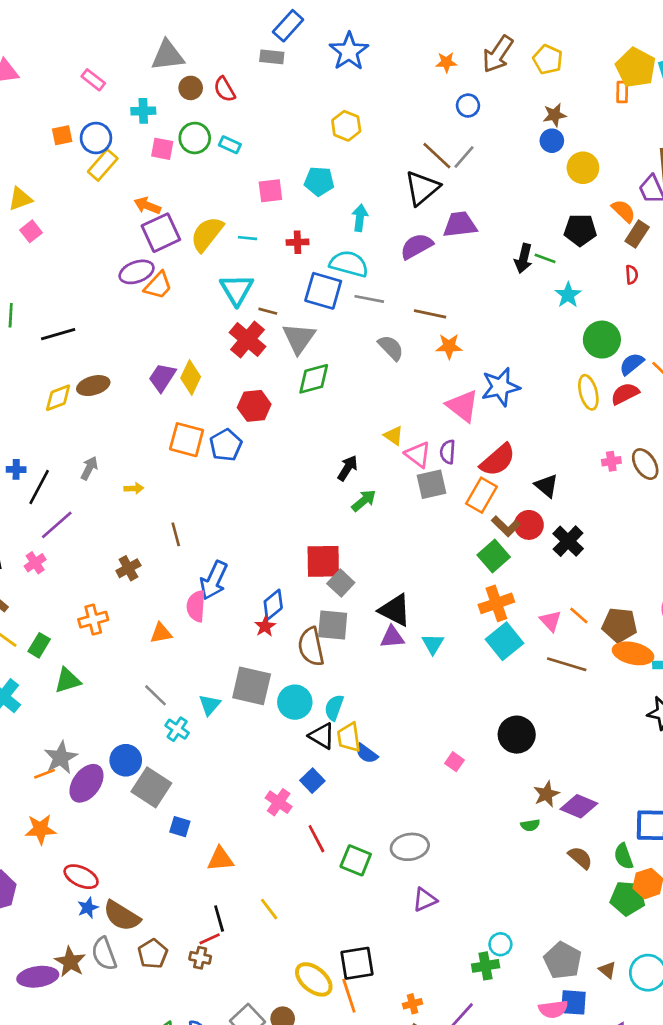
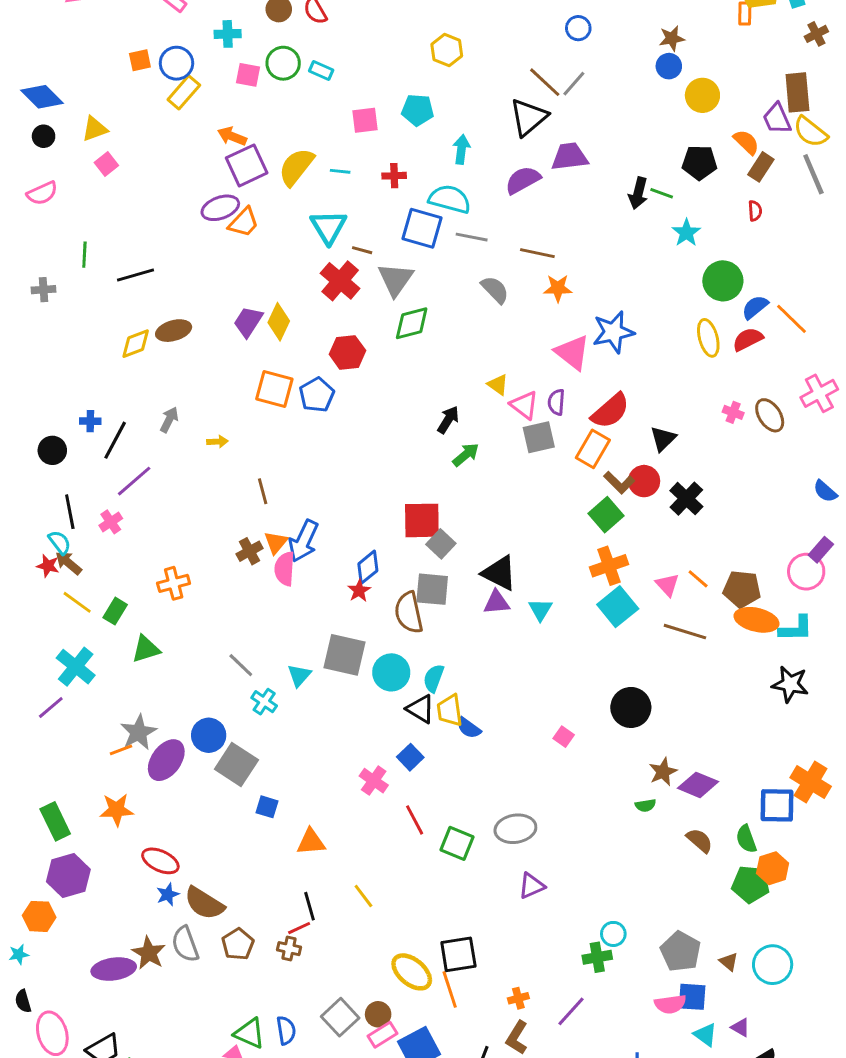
pink cross: (611, 461) -> (733, 412), turned 30
black triangle: (546, 486) -> (663, 439), turned 35
brown cross: (128, 568) -> (250, 551), moved
orange triangle: (161, 633) -> (276, 542), moved, turned -40

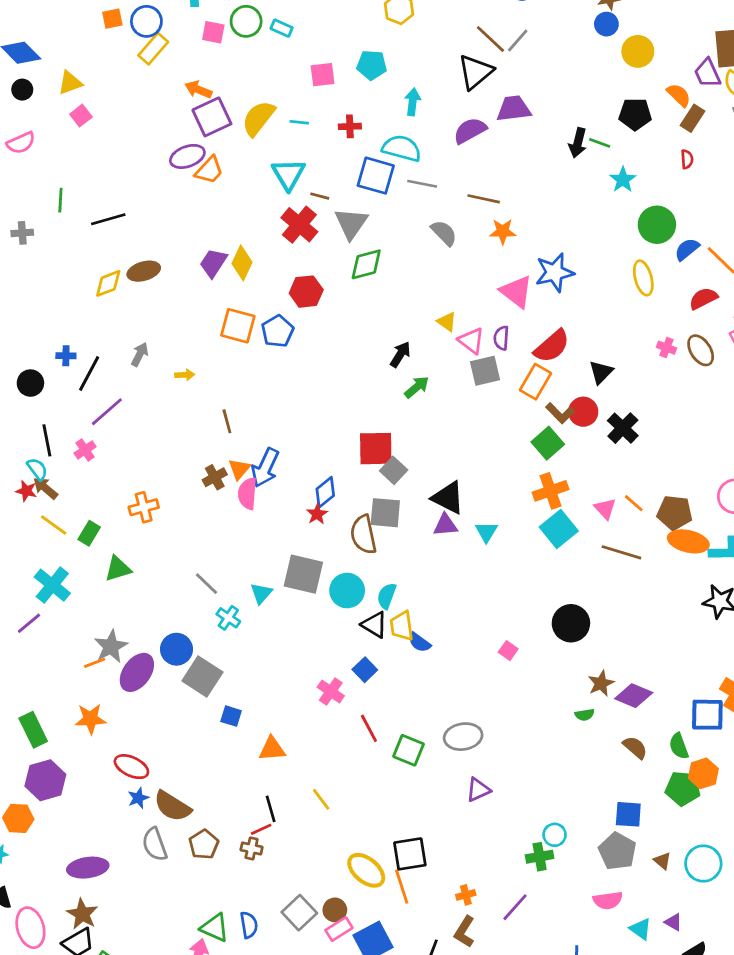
red semicircle: (748, 339) -> (703, 298), moved
brown star: (149, 953) -> (82, 914), moved
blue square: (692, 997) -> (628, 814), moved

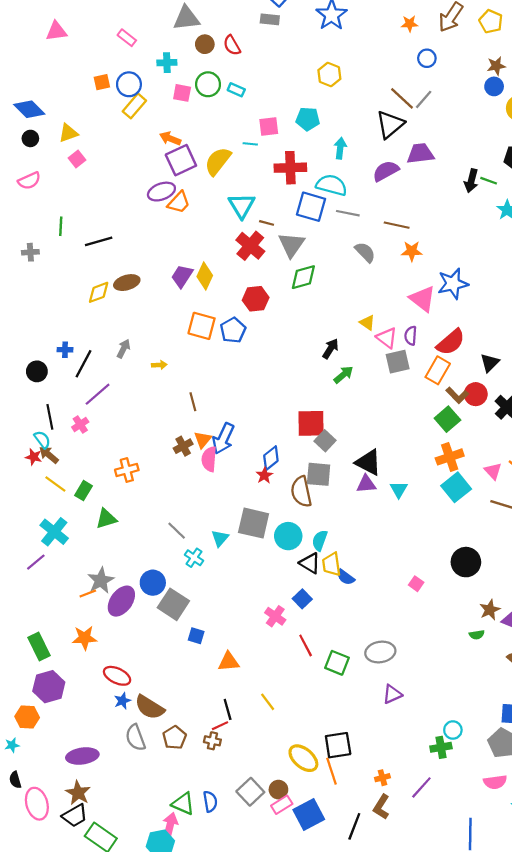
cyan line: (299, 122) -> (250, 144), moved
red cross: (350, 126) -> (290, 168), size x1.8

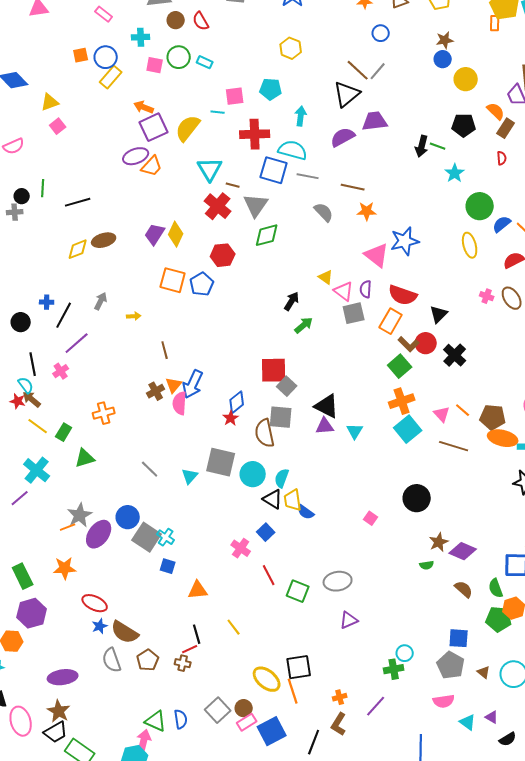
black circle: (30, 138) -> (22, 196), moved
red semicircle: (451, 342) -> (403, 295), turned 60
cyan cross: (194, 558) -> (166, 537), moved

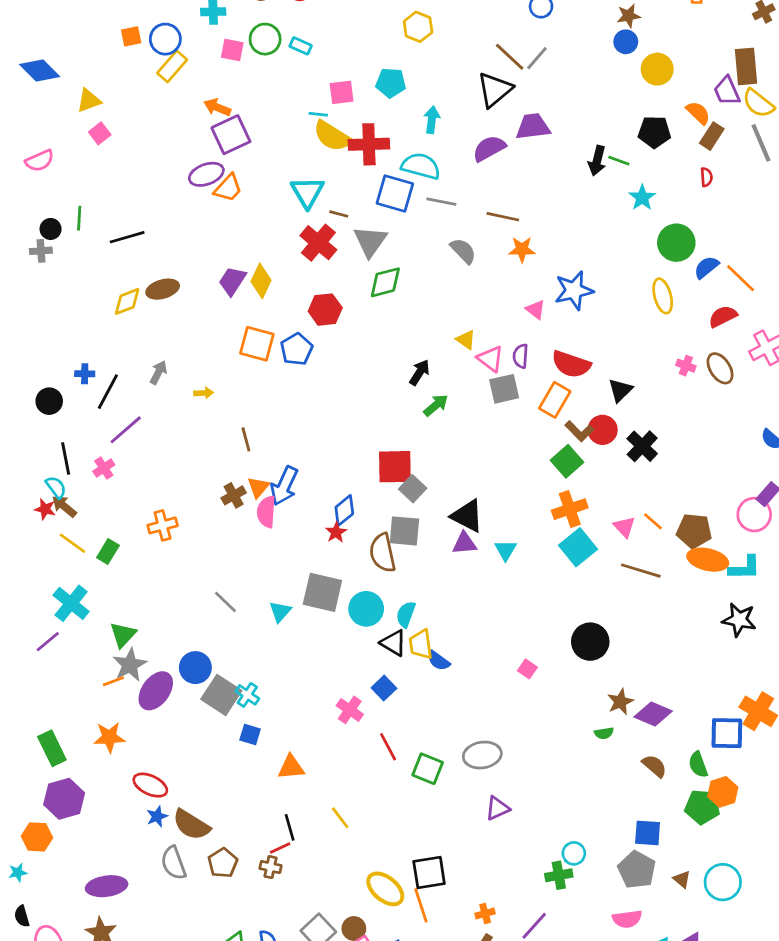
yellow semicircle: (188, 128) -> (332, 136), moved, turned -96
pink triangle: (377, 255) -> (536, 310), size x0.6
green triangle: (85, 458) -> (123, 635), moved, turned -30

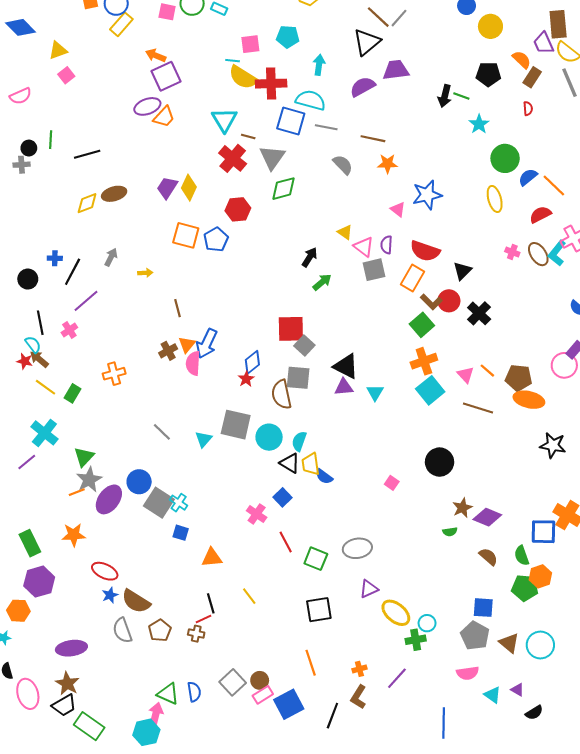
cyan L-shape: (745, 568) -> (557, 253), moved, turned 130
black square: (429, 873) -> (319, 610), moved
brown triangle: (682, 879) -> (509, 643), size x1.5
yellow ellipse: (385, 889) -> (396, 613), moved

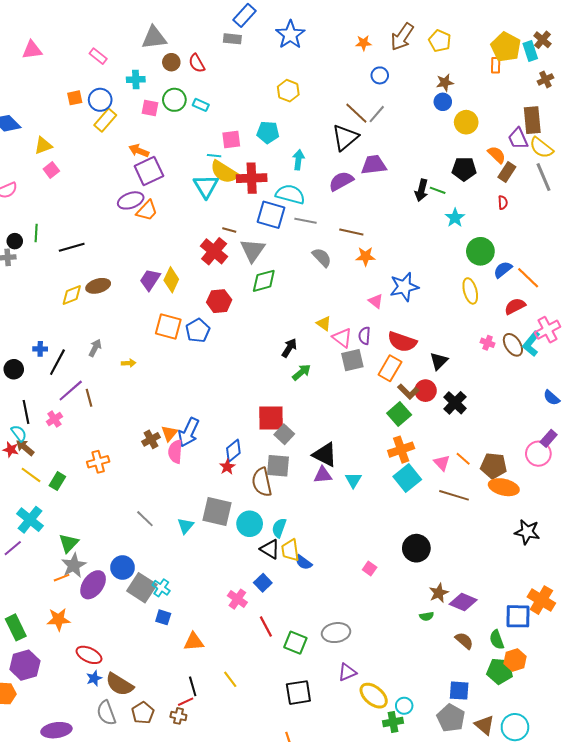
cyan triangle: (224, 120) -> (206, 186), moved
brown line: (178, 308) -> (89, 398), moved

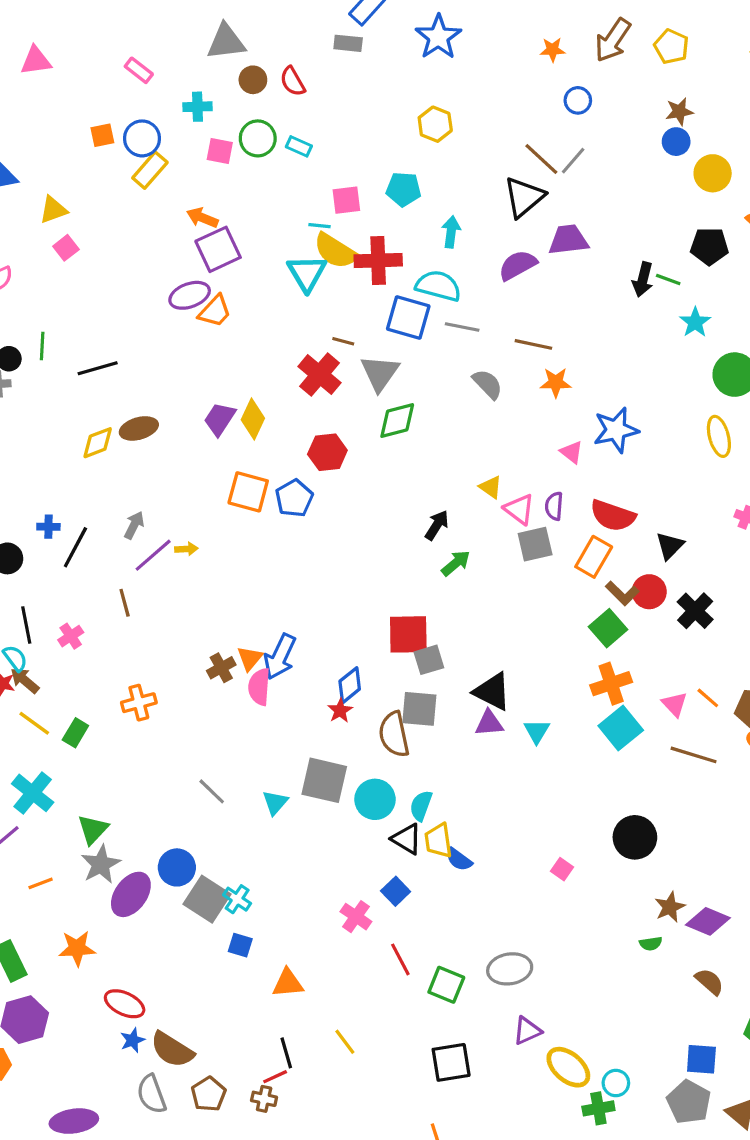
purple line: (71, 391) -> (153, 555), moved
gray square: (284, 434) -> (429, 660), turned 30
orange line: (62, 578) -> (41, 883), moved

